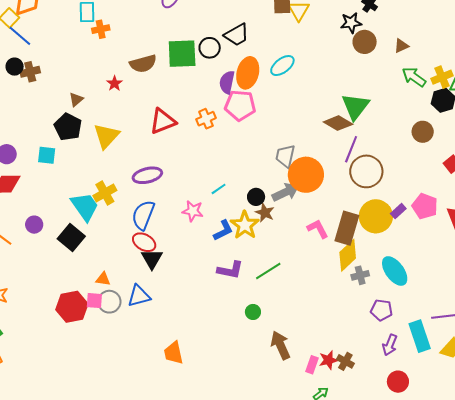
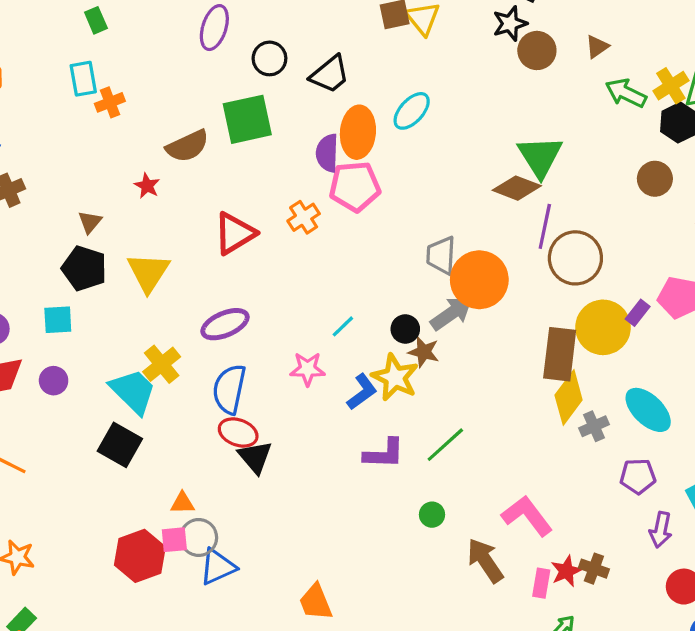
black circle: (210, 48) -> (269, 58), moved
purple circle: (34, 225) -> (54, 381), moved
pink L-shape: (318, 229) -> (527, 516), moved, size x1.4
blue triangle: (139, 296) -> (218, 567), moved

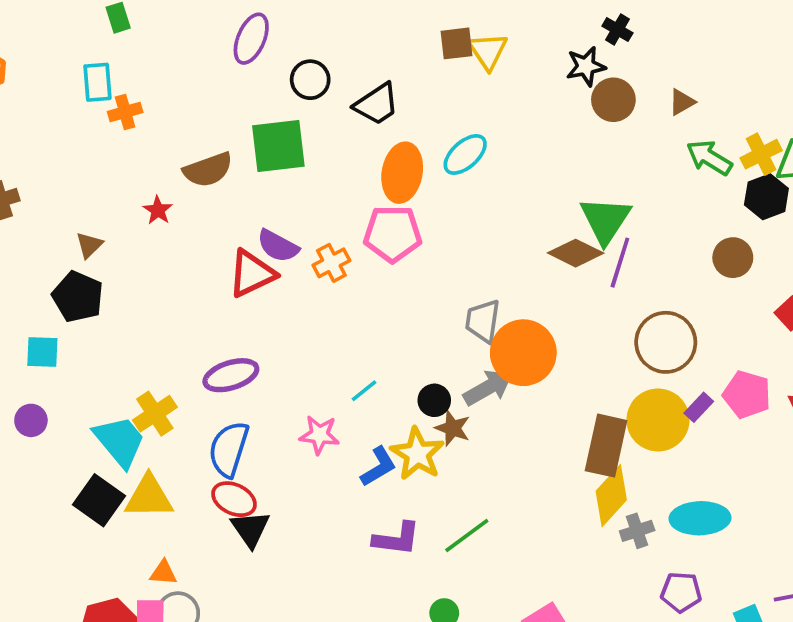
purple semicircle: (327, 153) -> (278, 246), moved, turned -69
purple line: (545, 226) -> (620, 263), moved
brown circle: (575, 258) -> (666, 342), moved
yellow triangle: (148, 272) -> (149, 497), moved, turned 51
cyan ellipse: (648, 410) -> (700, 518), turned -51

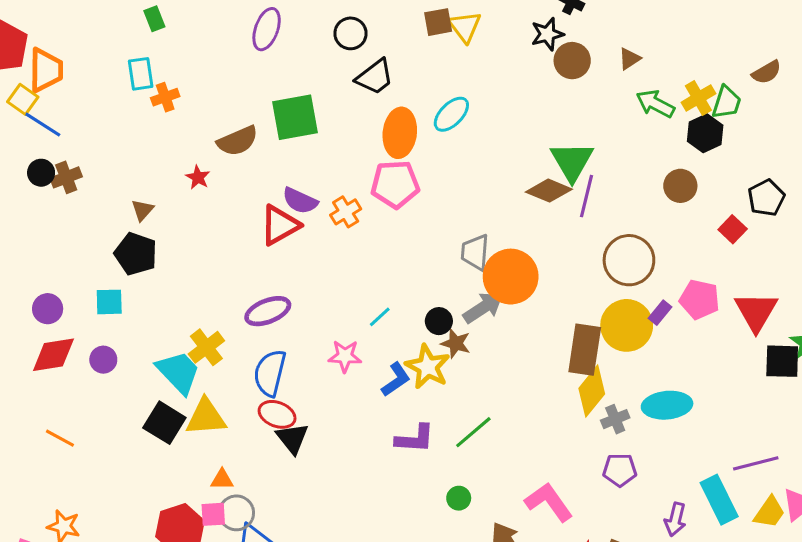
black circle: (310, 80) -> (350, 33), moved
purple pentagon: (681, 592) -> (620, 470), moved

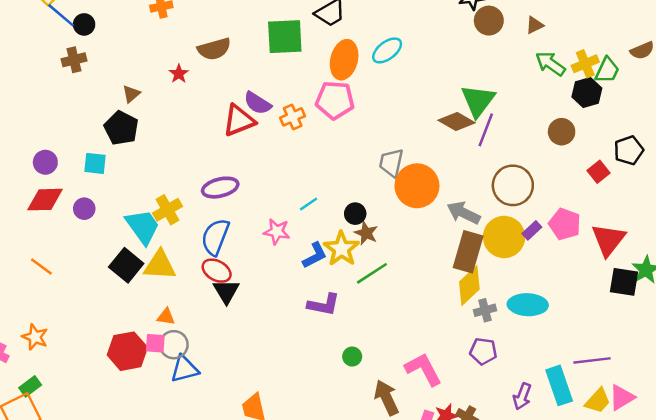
green square: (295, 117) -> (285, 37), moved
black circle: (41, 173) -> (84, 24), moved
gray arrow: (483, 308) -> (464, 213), moved, turned -128
green line: (473, 432) -> (372, 273), moved

